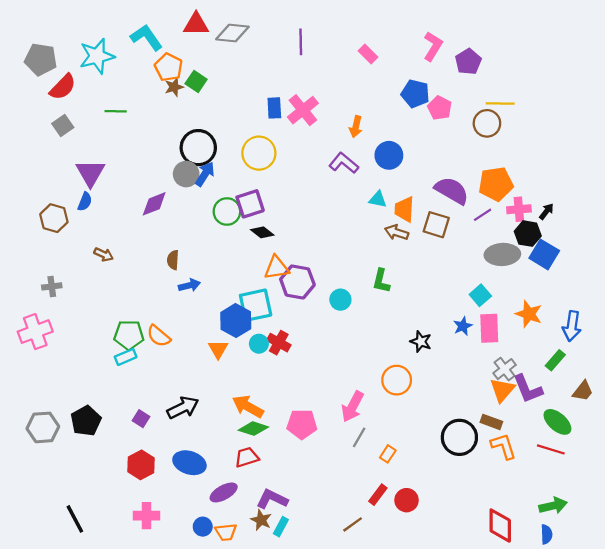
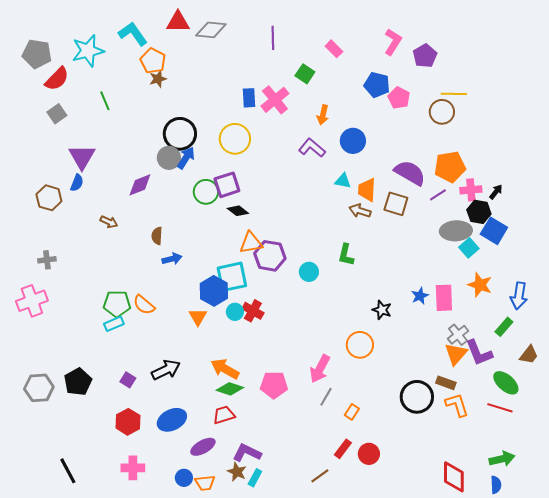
green square: (196, 81) -> (305, 74), moved
green line: (116, 111) -> (105, 101), turned 66
brown arrow: (104, 254) -> (109, 222), moved
cyan square: (480, 295) -> (469, 248), moved
blue ellipse: (189, 463) -> (172, 420), turned -44

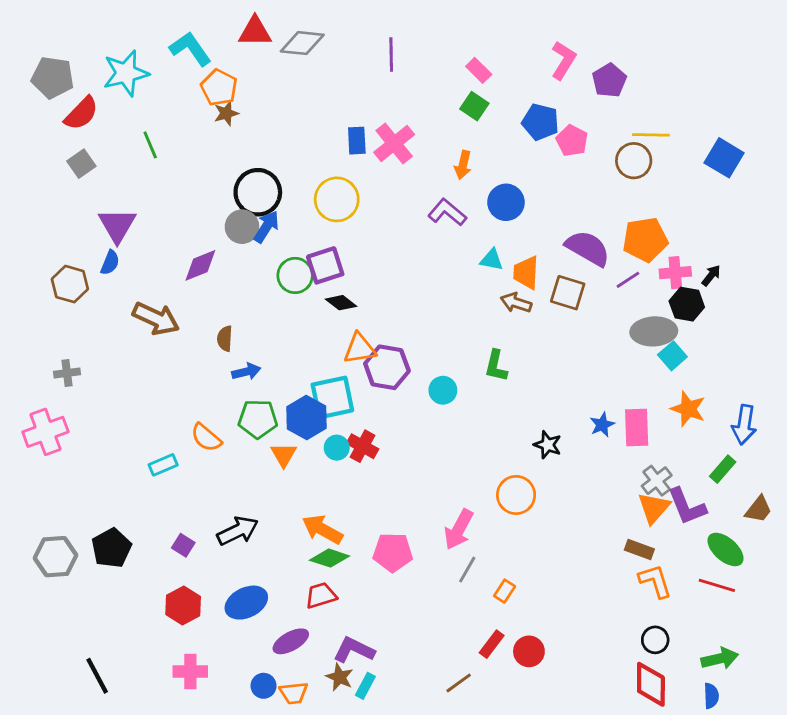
green square: (305, 74) -> (474, 106), moved
brown arrow: (109, 222) -> (156, 319), size x1.8
blue square: (494, 231) -> (724, 158), moved
green pentagon: (117, 304) -> (258, 419), moved
black circle: (417, 397) -> (655, 640), moved, size x0.6

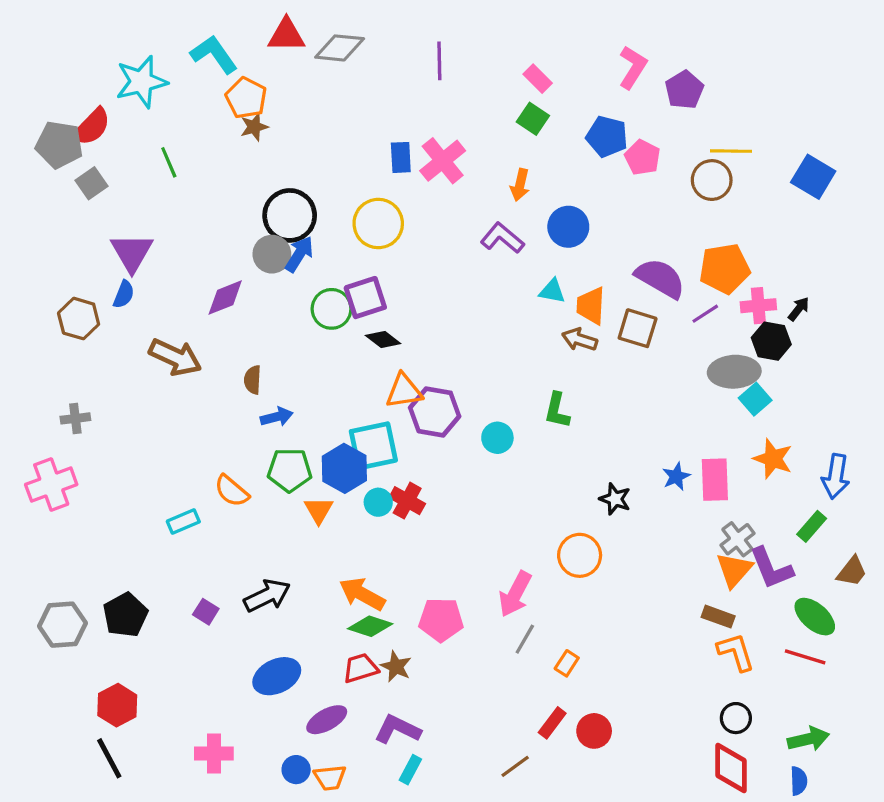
gray pentagon: (53, 77) -> (59, 145), moved
red hexagon: (183, 605) -> (117, 705), moved
brown star: (340, 677) -> (396, 667), moved

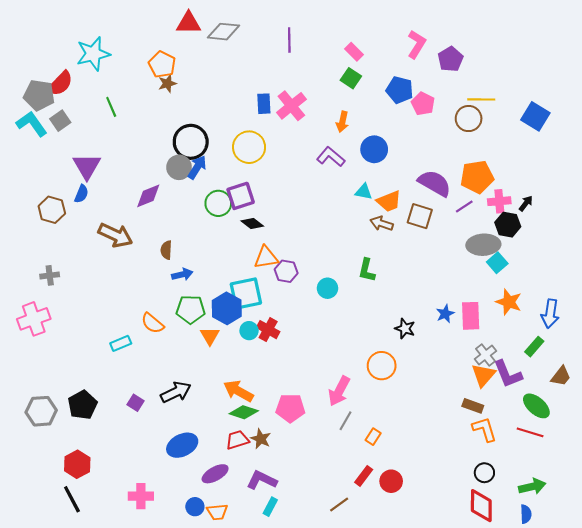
cyan L-shape: (214, 54) -> (32, 124), moved
orange trapezoid: (591, 306) -> (389, 201), turned -115
purple hexagon: (435, 412) -> (286, 271), size x0.7

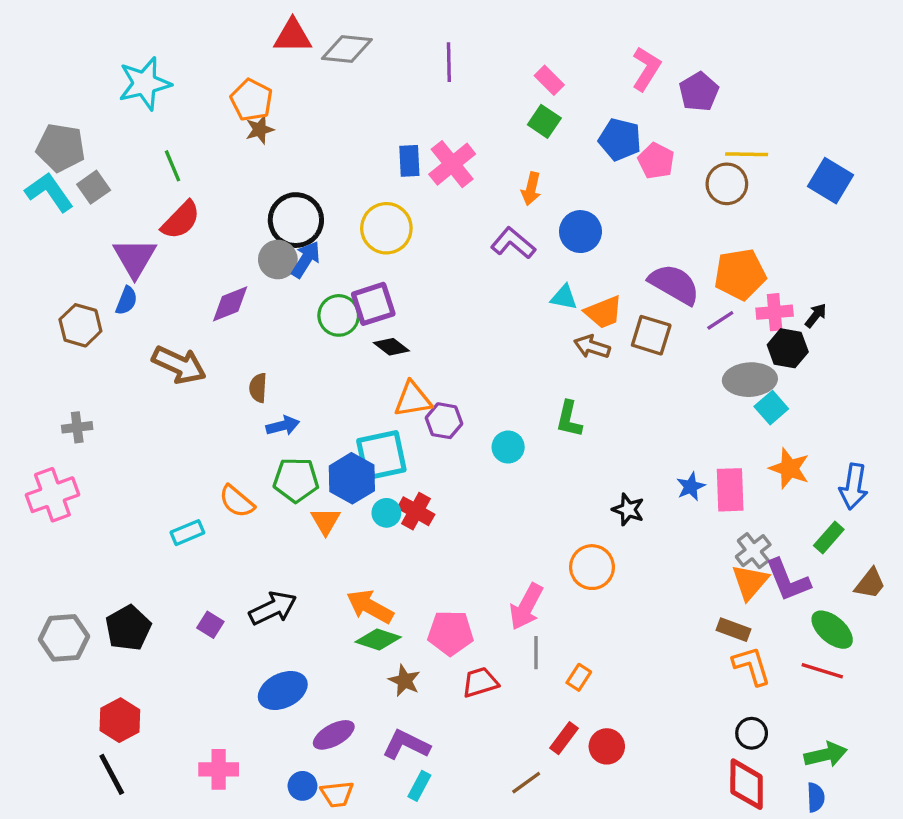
red semicircle: (60, 84) -> (181, 220), moved
gray line: (346, 421) -> (536, 653), turned -30
red trapezoid: (237, 440) -> (480, 682), moved

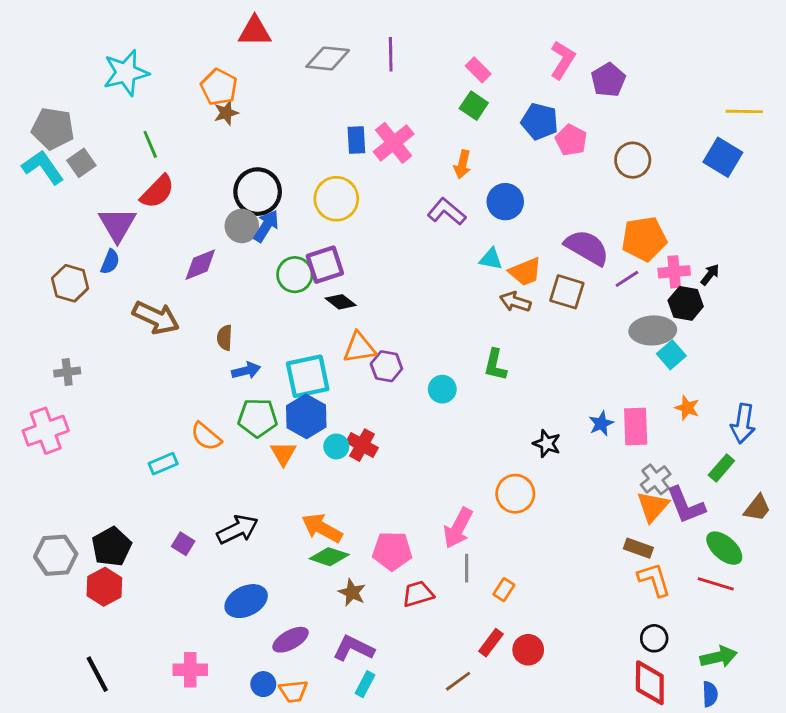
gray diamond: (347, 49) -> (328, 58), moved
yellow line: (747, 154) -> (744, 111), moved
cyan square: (381, 455) -> (308, 376), moved
orange star: (789, 468) -> (687, 408), size x0.7
red hexagon: (120, 720) -> (104, 587), moved

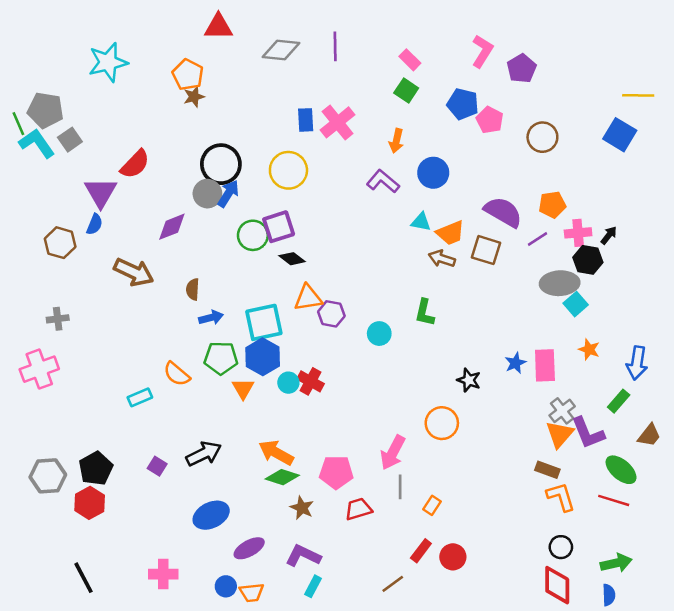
green line: (150, 144) -> (18, 124), moved
orange pentagon: (644, 239) -> (552, 205), size x0.7

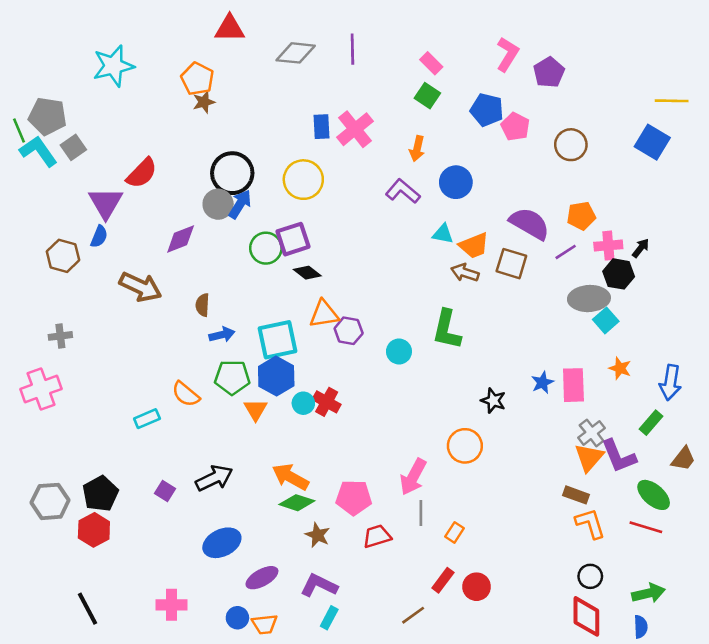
green L-shape: (425, 313) -> (447, 330), size x1.4

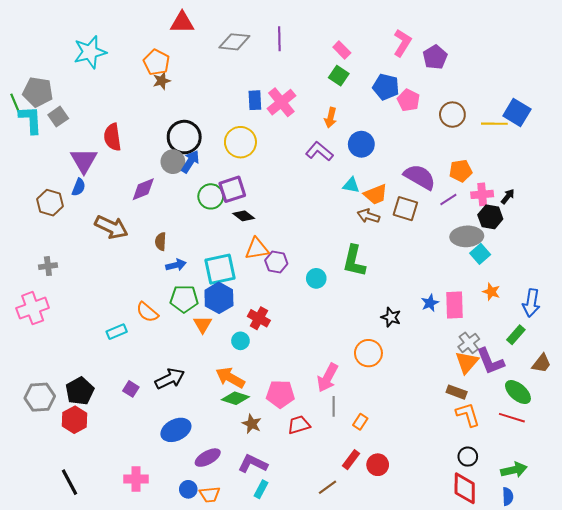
yellow line: (672, 101) -> (494, 124), moved
cyan L-shape: (38, 151) -> (31, 120), turned 32
red semicircle: (142, 173) -> (112, 137), turned 128
cyan circle: (303, 403) -> (240, 341), moved

